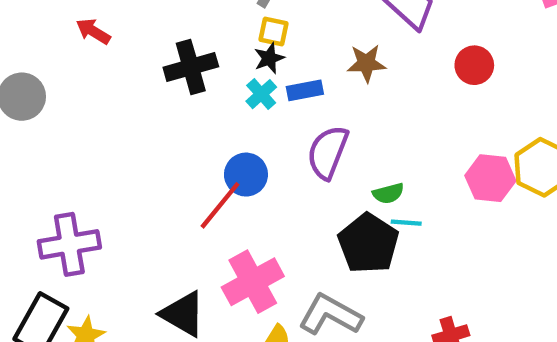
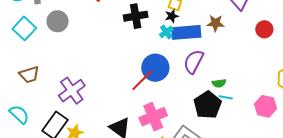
blue rectangle: (305, 90) -> (186, 32), size x1.8
blue circle: (246, 175) -> (155, 68), size x1.4
pink hexagon: (490, 178) -> (265, 106), moved
purple cross: (69, 244) -> (72, 91), turned -32

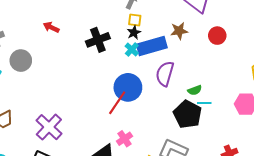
red circle: (264, 29) -> (217, 36), moved
pink cross: (153, 117) -> (124, 139), moved, size x0.6

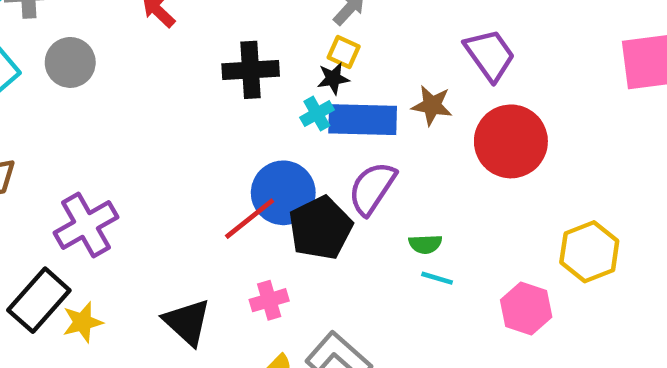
red circle: (217, 36) -> (511, 141), size x1.8
black pentagon: (187, 114) -> (320, 228), moved
pink cross: (124, 139) -> (269, 300), moved

